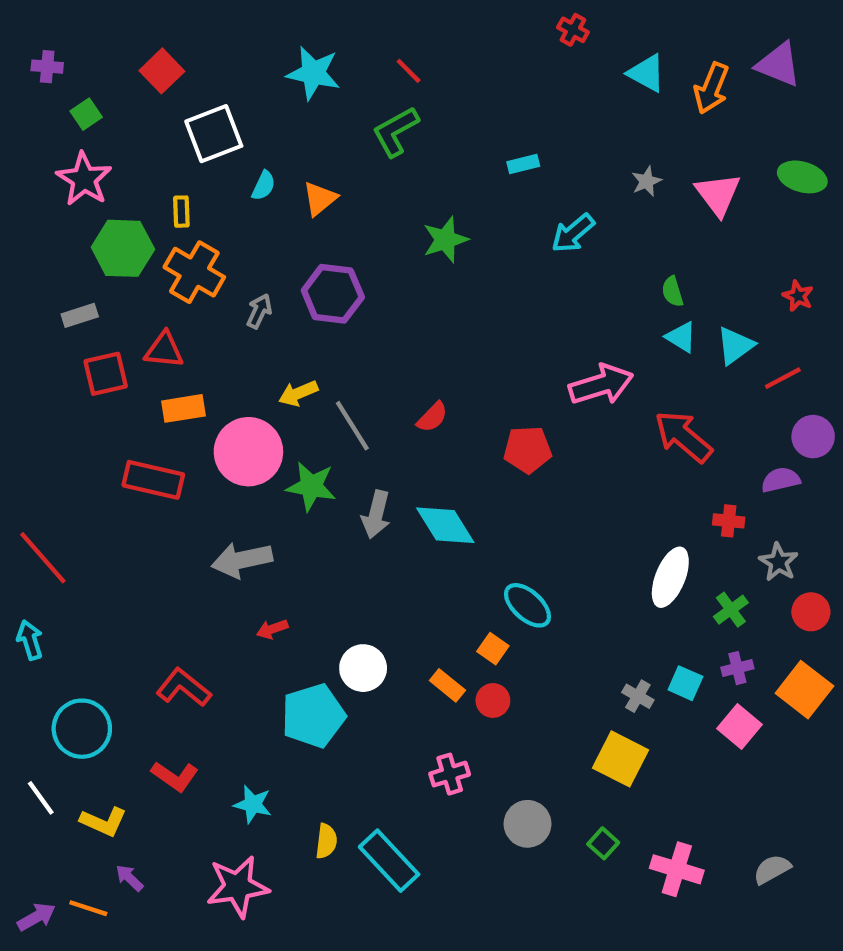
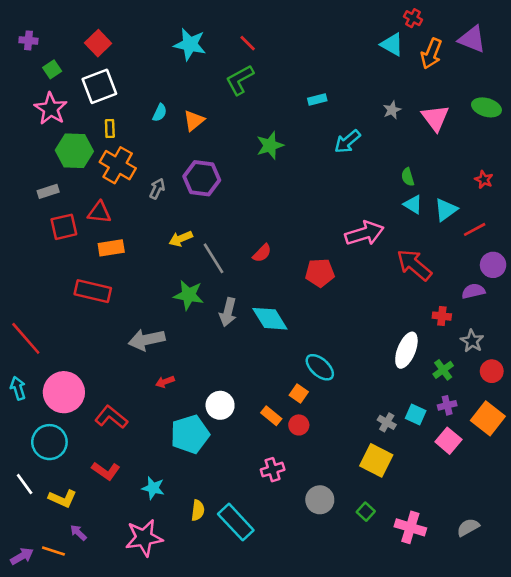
red cross: (573, 30) -> (413, 18), moved
white square: (214, 134) -> (99, 86), moved
pink circle: (248, 452) -> (64, 392), moved

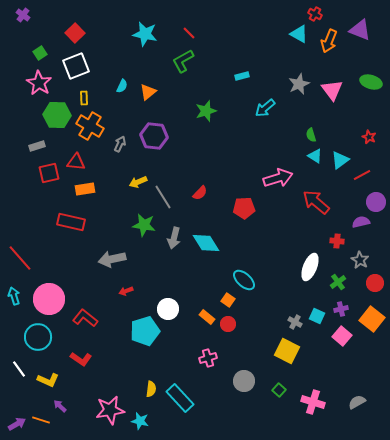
purple cross: (28, 40) -> (23, 15), moved, turned 32
gray star: (392, 110) -> (299, 84), size x1.5
cyan star: (153, 488) -> (140, 421), moved

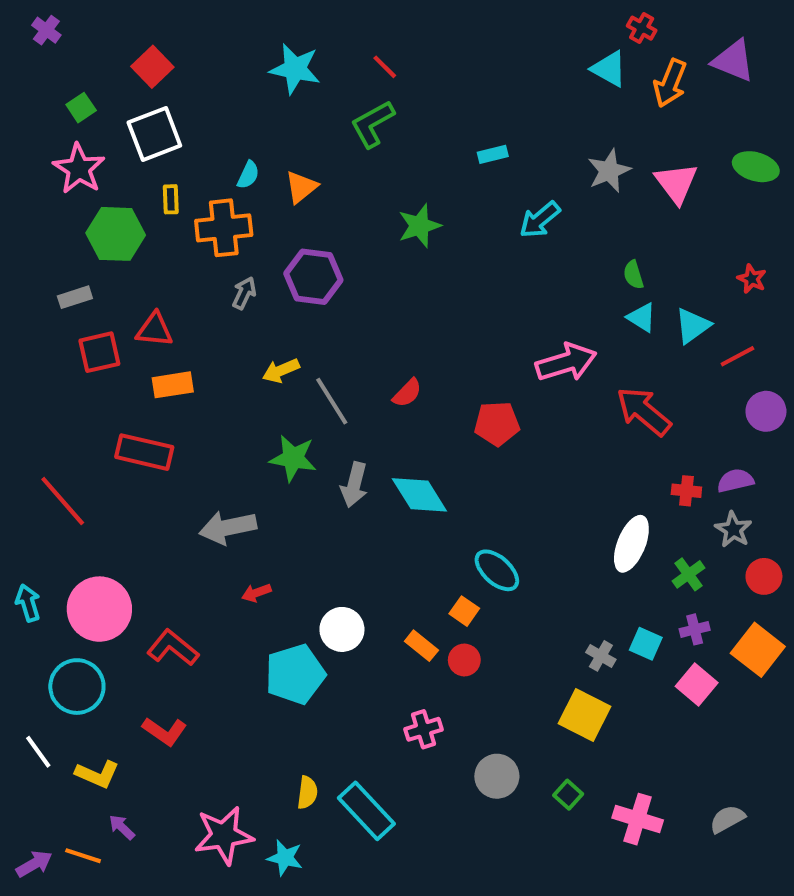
orange cross: (90, 126) -> (224, 228), moved, turned -36
purple semicircle: (361, 222) -> (735, 481), moved
red line: (20, 258) -> (63, 501), moved

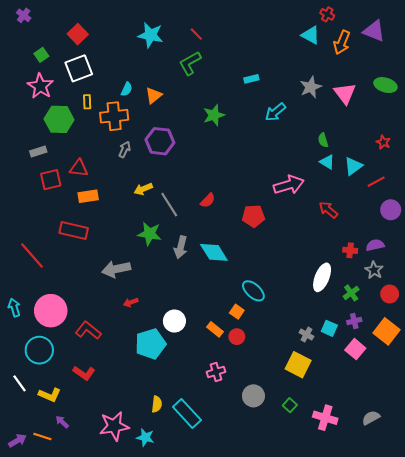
red arrow: (644, 411) -> (328, 210), size x0.7

